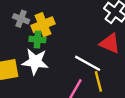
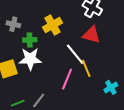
yellow cross: (43, 25) -> (53, 25), moved
white line: (88, 63) -> (75, 54), turned 30

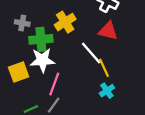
green cross: (30, 40) -> (41, 39), size x1.5
pink line: (67, 79) -> (54, 84), moved
cyan cross: (111, 87) -> (107, 91), moved

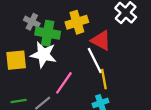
gray cross: (22, 23) -> (32, 22), moved
red triangle: (108, 31) -> (101, 41), moved
pink line: (54, 84) -> (64, 83), moved

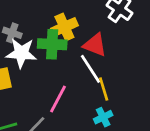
green cross: (48, 33) -> (52, 44), moved
white star: (43, 55) -> (21, 53), moved

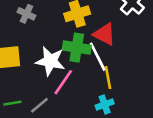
green cross: (52, 44) -> (77, 48), moved
white star: (21, 53) -> (50, 61), moved

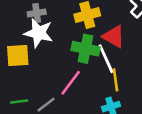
gray cross: (26, 14) -> (37, 13), turned -36
white star: (50, 61) -> (39, 33), moved

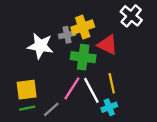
gray cross: (37, 13) -> (67, 35), moved
yellow square: (18, 56) -> (27, 90), moved
white line: (106, 59) -> (91, 90), moved

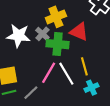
gray cross: (67, 35) -> (42, 34), moved, turned -32
cyan cross: (109, 107) -> (92, 88), moved

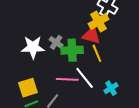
yellow cross: (56, 17) -> (98, 21), moved
yellow line: (84, 66) -> (97, 53), moved
pink line: (49, 73) -> (67, 79), turned 70

